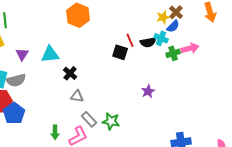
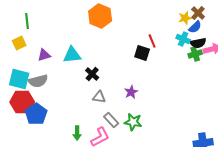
black semicircle: (148, 42) -> (198, 43), moved
purple triangle: (22, 54) -> (44, 55), turned 40
purple star: (148, 91) -> (131, 92), moved

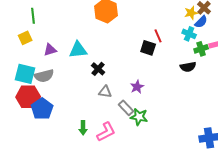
black semicircle: (198, 43) -> (188, 67), moved
gray rectangle: (111, 120) -> (126, 108), moved

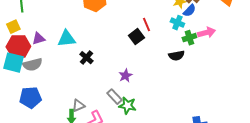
black square: (148, 48) -> (136, 37), turned 35
gray triangle: (105, 92) -> (78, 106), moved, turned -32
red hexagon: (28, 97) -> (18, 47), moved
blue pentagon: (42, 109) -> (30, 98), turned 30

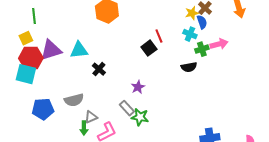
blue semicircle: (189, 11) -> (202, 22), turned -64
purple triangle: (38, 39) -> (51, 50), size x1.6
gray semicircle: (32, 65) -> (74, 100), moved

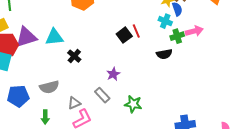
red line: (159, 36) -> (136, 31), moved
gray triangle: (91, 117) -> (74, 103), moved
green star: (140, 117) -> (133, 104), moved
green arrow: (84, 128) -> (45, 117), moved

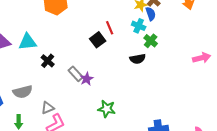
red line: (136, 31) -> (110, 28), moved
pink arrow: (194, 31) -> (202, 58), moved
green cross: (177, 36) -> (151, 41), turned -32
gray rectangle: (102, 95) -> (76, 74), moved

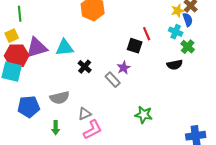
black square: (98, 40) -> (135, 46), turned -35
purple star: (87, 79) -> (124, 68), moved

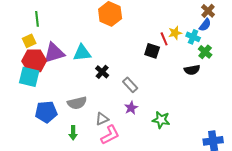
yellow star: (178, 11) -> (175, 33), moved
blue semicircle: (188, 20) -> (205, 25), turned 56
purple star: (124, 68) -> (131, 108), moved

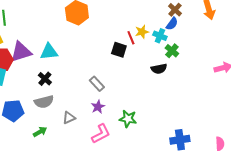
black cross: (102, 72) -> (45, 79), moved
green arrow: (73, 133) -> (40, 132), turned -120
pink L-shape: (110, 135) -> (101, 134), moved

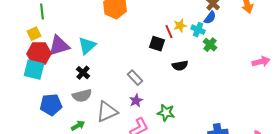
cyan triangle: (49, 52) -> (87, 46), turned -36
black semicircle: (159, 69) -> (180, 66), moved
gray triangle: (69, 118) -> (107, 112), size x1.6

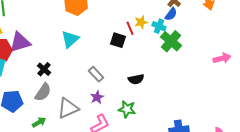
green cross: (210, 45) -> (171, 41), size x1.5
cyan triangle: (87, 46) -> (70, 39), moved
black semicircle: (180, 66) -> (136, 79), moved
gray semicircle: (82, 96) -> (43, 92), turned -42

